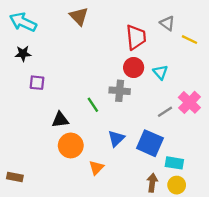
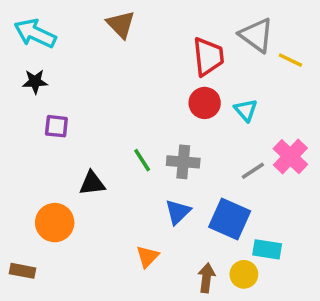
gray triangle: (167, 23) -> (256, 35), size x1.5
gray cross: (120, 91) -> (183, 162), moved
orange circle: (71, 145) -> (55, 223), moved
brown arrow: (152, 183) -> (206, 278), moved
yellow circle: (177, 185) -> (244, 274), moved

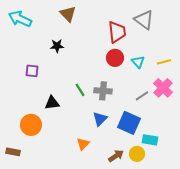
yellow line: (290, 60) -> (164, 62), moved, turned -40
black star: (35, 82) -> (57, 46), moved
brown arrow: (206, 278) -> (116, 156), turned 49

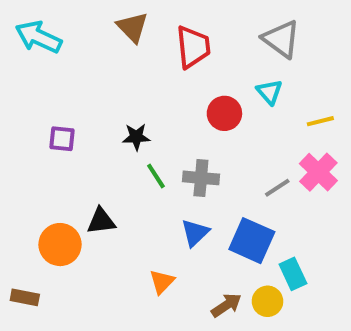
red trapezoid: (117, 32) -> (193, 47), moved
black star: (57, 46) -> (136, 137), moved
cyan triangle: (138, 62) -> (269, 92), moved
black triangle: (52, 103) -> (101, 221), moved
cyan rectangle: (150, 140) -> (293, 274), turned 56

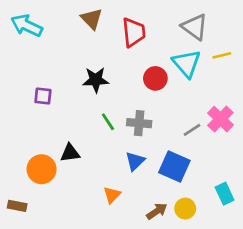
cyan triangle: (269, 92) -> (187, 63), size x1.6
yellow line: (320, 121) -> (222, 55), moved
black star: (136, 137) -> (96, 80), moved, size x1.4
cyan rectangle: (293, 274) -> (225, 194), moved

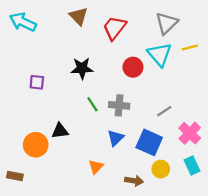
gray triangle: (195, 27) -> (167, 23), turned 40
red trapezoid: (134, 32) -> (114, 28), turned -136
pink cross: (220, 119) -> (190, 133), moved
yellow circle: (185, 209) -> (161, 169), moved
brown arrow: (157, 211) -> (134, 181), turned 42

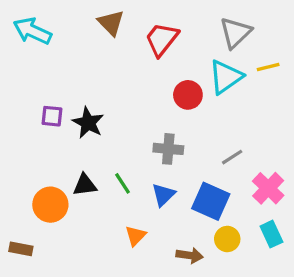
cyan triangle: (160, 54) -> (226, 77), turned 36
black star: (82, 68) -> (88, 123), moved, turned 30
green line: (92, 104) -> (122, 183), moved

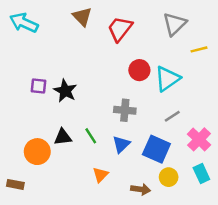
cyan triangle: (226, 77) -> (167, 79), moved

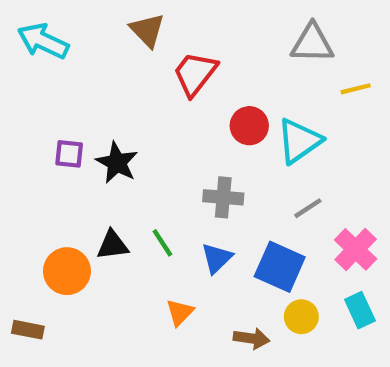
gray triangle: (175, 24) -> (312, 43), turned 45
red trapezoid: (120, 29) -> (195, 74), moved

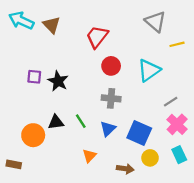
brown triangle: (147, 30) -> (52, 25), moved
gray triangle: (312, 43) -> (155, 22), turned 40
red circle: (249, 126) -> (111, 66), moved
gray line: (308, 208) -> (171, 102), moved

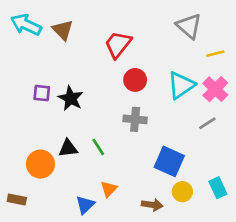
pink cross: (177, 124) -> (215, 89), moved
blue triangle: (108, 129) -> (85, 205), moved

